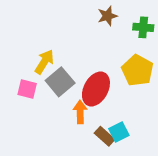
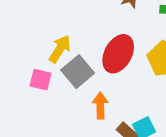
red ellipse: (96, 89) -> (118, 54), moved

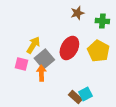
orange arrow: (100, 106) -> (41, 73), moved

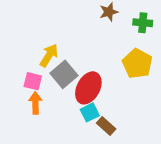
red ellipse: (69, 48) -> (88, 88), moved
orange arrow: (41, 73) -> (35, 103), moved
cyan square: (85, 94) -> (90, 112), moved

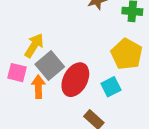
orange arrow: (35, 103) -> (38, 87), moved
cyan square: (90, 112) -> (111, 87), moved

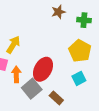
gray square: (50, 65) -> (32, 89), moved
cyan square: (111, 87) -> (79, 78), moved

